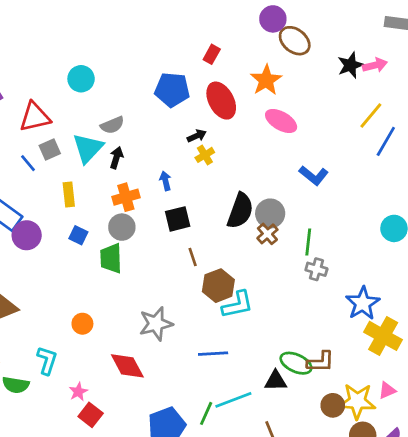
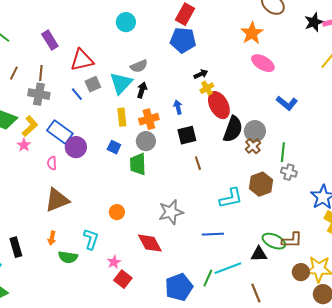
red rectangle: (212, 54) -> (185, 14), moved, size x1.5
cyan circle: (81, 79) -> (126, 22), moved
red ellipse: (221, 101) -> (219, 105), moved
yellow rectangle: (69, 194) -> (122, 117), moved
brown hexagon: (218, 286) -> (261, 184), moved

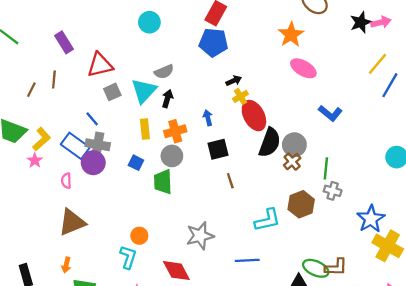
brown line: (14, 73) -> (31, 90), moved
gray cross: (39, 94) -> (98, 145), moved
blue line: (77, 94) -> (92, 119), moved
cyan L-shape: (91, 239) -> (128, 257), moved

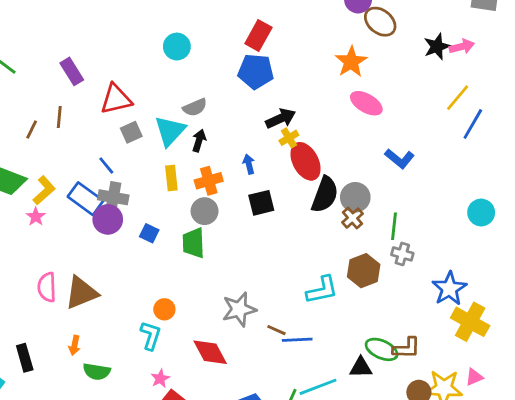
black arrow: (234, 81) -> (281, 118), size x1.5
blue square: (136, 163) -> (149, 233), moved
pink semicircle: (66, 181) -> (47, 287), moved, size x1.5
brown line: (230, 181) -> (276, 330), moved, turned -48

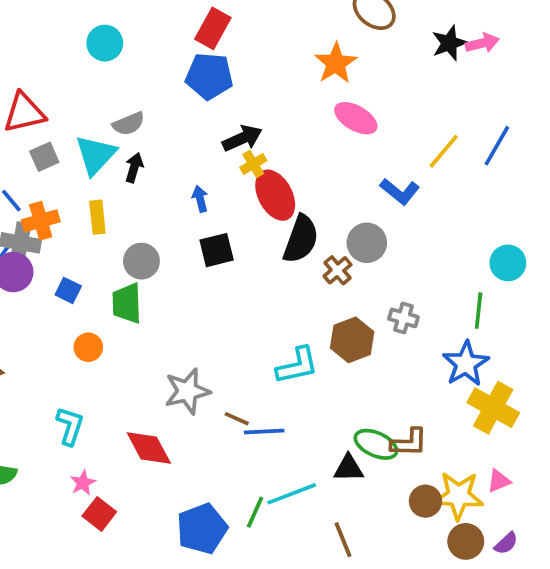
yellow line: (458, 98) -> (444, 151), moved
orange cross: (209, 181) -> (41, 221), moved
gray circle: (355, 197) -> (367, 243), moved
green line: (394, 226) -> (479, 311), moved
orange circle: (164, 309) -> (88, 347), moved

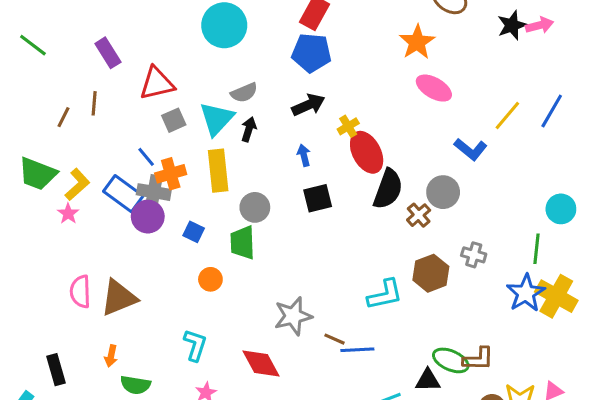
cyan circle: (105, 43) -> (224, 25), size x1.5
black arrow: (242, 138) -> (308, 105), moved
yellow rectangle: (97, 217) -> (218, 171), size x1.5
yellow cross: (493, 408) -> (556, 296), moved

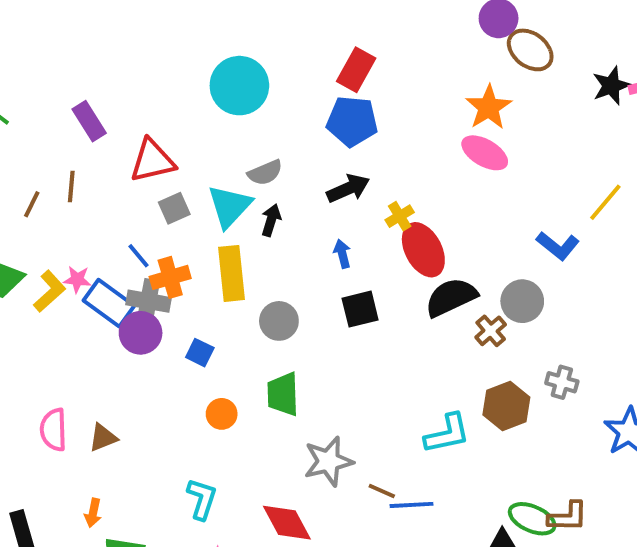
pink ellipse: (434, 88) -> (485, 153), moved
black semicircle: (388, 189) -> (451, 297), turned -135
pink star: (68, 214) -> (77, 279), moved, turned -30
green trapezoid: (243, 243) -> (283, 394), moved
brown triangle: (119, 298) -> (103, 438), size x0.6

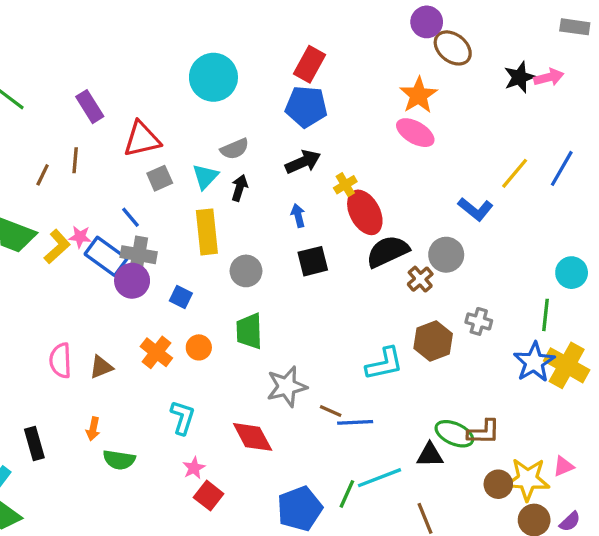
cyan triangle: (230, 206) -> (205, 177), size x0.7
orange cross: (170, 277) -> (156, 352), moved, turned -36

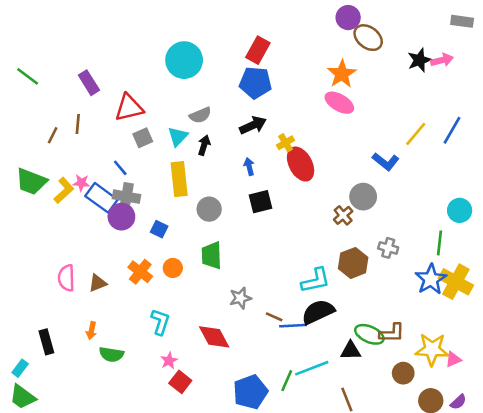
black semicircle: (388, 251) -> (318, 312), moved
gray star: (287, 387) -> (240, 298), size x0.7
yellow star: (528, 479) -> (432, 349), moved

